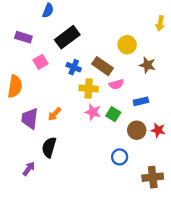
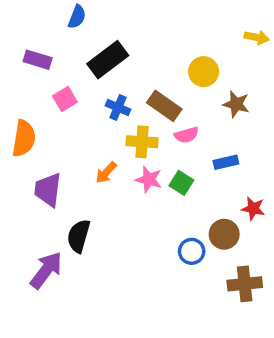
yellow arrow: (160, 23) -> (257, 37), turned -88
orange arrow: (54, 114) -> (106, 173), moved
brown circle: (137, 130) -> (224, 234), moved
purple arrow: (29, 169) -> (46, 270), size x1.6

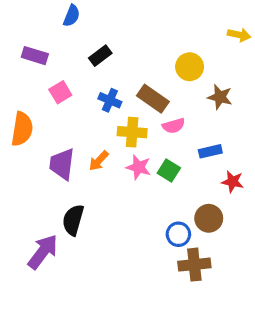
black rectangle: (108, 60) -> (100, 56), size x0.6
purple trapezoid: (48, 190) -> (62, 164), moved
red star: (253, 209) -> (233, 182), moved
brown cross: (245, 284) -> (194, 265), moved

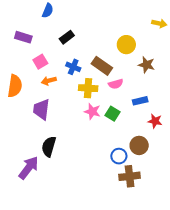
orange arrow: (99, 161) -> (49, 81), moved, turned 32

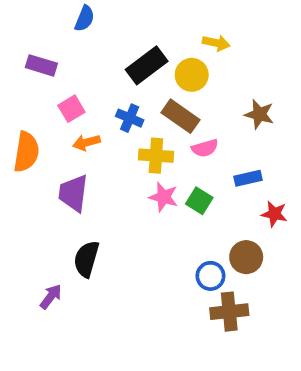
yellow arrow: (159, 23) -> (216, 43), moved
black rectangle: (67, 37) -> (147, 65), moved, size x1.5
yellow circle: (126, 45) -> (192, 75), moved
purple arrow: (29, 168) -> (51, 297), size x0.6

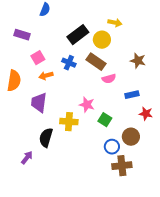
yellow cross: (156, 156) -> (69, 122), moved
green square: (199, 201) -> (105, 120), moved

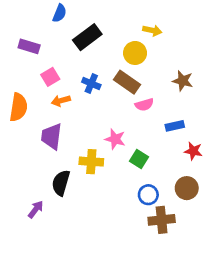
black rectangle: (78, 35) -> (87, 37), moved
brown circle: (131, 137) -> (187, 188), moved

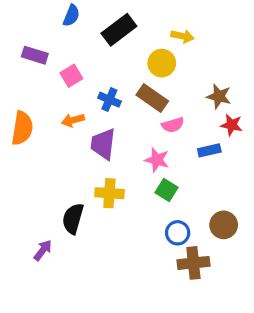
black rectangle: (87, 37) -> (119, 30), moved
pink square: (50, 77) -> (71, 76), moved
purple trapezoid: (52, 136) -> (103, 144), moved
pink star: (115, 139) -> (157, 160), moved
red star: (193, 151) -> (232, 125), moved

